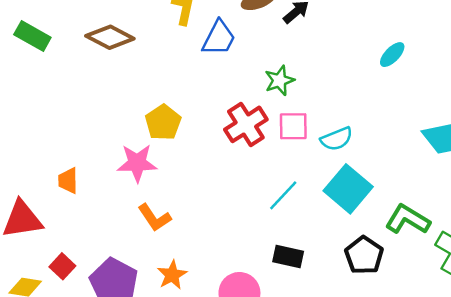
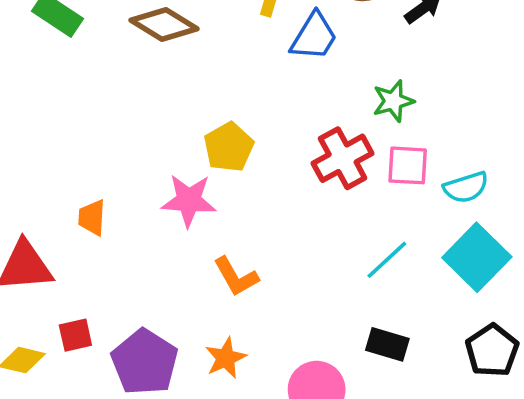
orange L-shape: (154, 218) -> (236, 277), moved
red square: (62, 266) -> (75, 335), turned 30

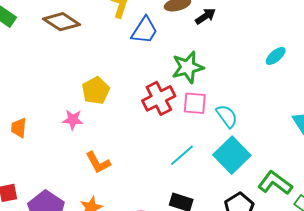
green star: (393, 101) -> (188, 67), size x1.4
cyan semicircle: (466, 187) -> (227, 116), turned -110
pink star: (189, 200) -> (73, 120), size x0.7

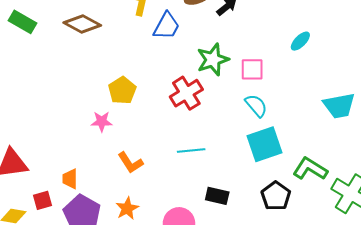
pink square: (195, 103) -> (252, 69), moved
orange trapezoid: (19, 128) -> (70, 179), moved
cyan line: (182, 155) -> (191, 150), moved, turned 40
cyan square: (232, 155) -> (264, 144), turned 30

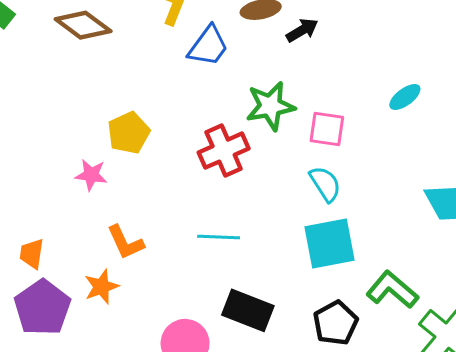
black rectangle: (217, 196) -> (248, 310), size x1.4
orange star: (127, 208) -> (101, 287), moved

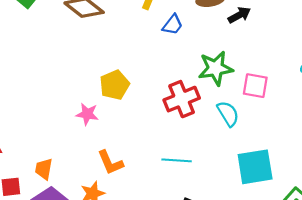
blue trapezoid: (208, 46) -> (173, 25), size x0.7
cyan semicircle: (325, 184) -> (228, 114), moved

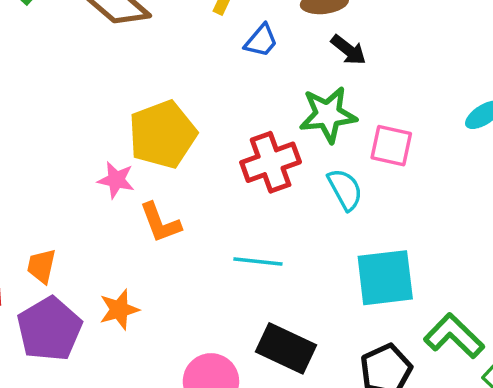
black arrow: (239, 15) -> (348, 50), moved, turned 65
yellow pentagon: (115, 85) -> (163, 134), size x1.4
orange L-shape: (110, 162) -> (160, 223), moved

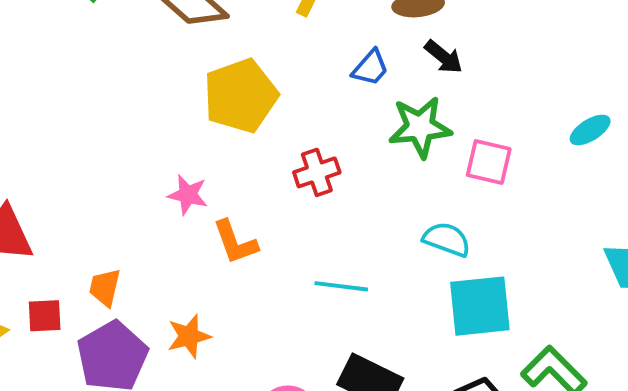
blue trapezoid: (261, 41) -> (370, 68), moved
yellow pentagon: (163, 134) -> (241, 96), moved
red cross: (271, 162) -> (317, 172), moved, size x0.7
cyan semicircle: (345, 189) -> (447, 239), moved, turned -42

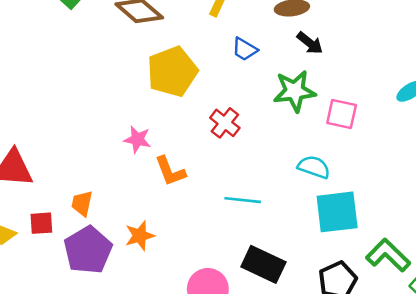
blue trapezoid: (370, 68) -> (245, 49), moved, turned 80
red cross: (317, 172) -> (225, 123), turned -32

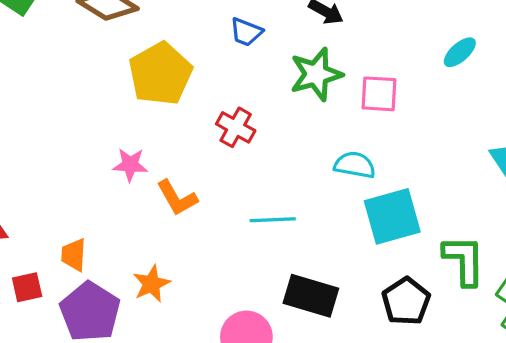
green L-shape: (388, 255) -> (464, 260), turned 54

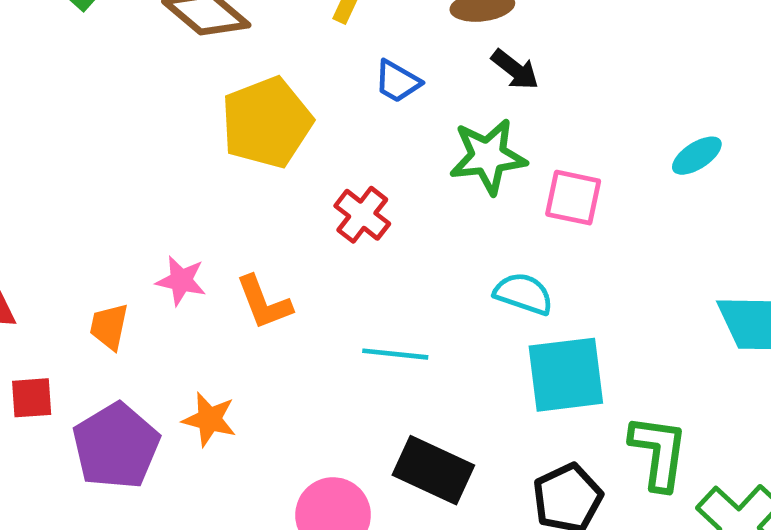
pink star: (130, 165) -> (181, 281), moved
orange trapezoid: (74, 255) -> (109, 327), moved
orange star: (152, 284) -> (209, 419), turned 30

